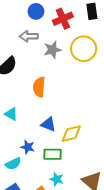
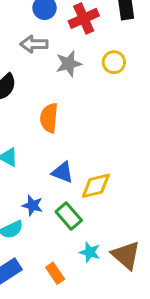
yellow circle: (84, 49) -> (114, 62), size x0.6
green rectangle: (53, 154) -> (69, 216), turned 48
cyan star: (57, 179) -> (90, 252), moved

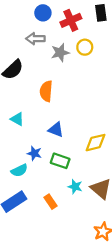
yellow circle: (114, 62) -> (85, 47), moved
yellow diamond: (96, 186) -> (95, 143), moved
green rectangle: (69, 216) -> (60, 161), turned -30

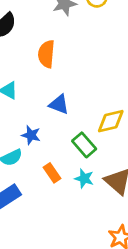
green rectangle: (60, 161) -> (84, 145), moved, turned 30
orange rectangle: (50, 202) -> (52, 173), moved

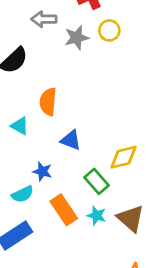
orange semicircle: (46, 54) -> (48, 102), moved
orange rectangle: (52, 173) -> (64, 210), size x1.5

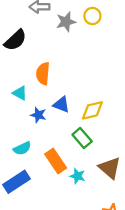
yellow diamond: (124, 157) -> (92, 110), moved
blue star: (42, 171) -> (38, 115), moved
cyan star: (97, 216) -> (77, 176), moved

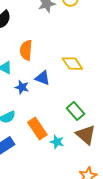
yellow diamond: (92, 110) -> (72, 64), moved, turned 70
green rectangle: (82, 138) -> (76, 111), moved

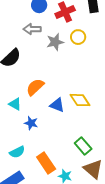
orange semicircle: (26, 50) -> (35, 87), turned 42
blue triangle: (43, 78) -> (57, 105), moved

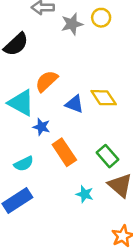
cyan triangle: (15, 104) -> (21, 103), size x1.6
orange rectangle: (46, 163) -> (64, 152), moved

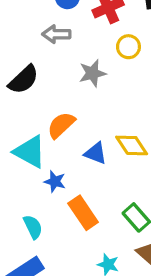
gray star: (72, 24) -> (92, 73), moved
cyan semicircle: (24, 164) -> (33, 227), turned -90

